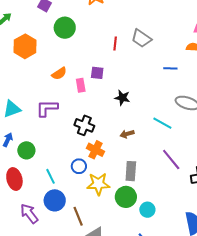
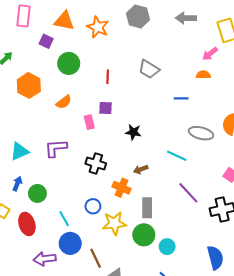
red line: (115, 43) -> (108, 77), moved
orange semicircle: (59, 73) -> (64, 102), moved
orange cross: (95, 150) -> (122, 188), moved
purple arrow: (29, 214) -> (45, 259), turned -55

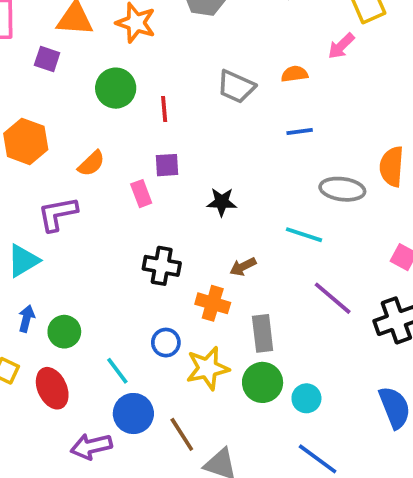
green circle: (69, 63) -> (116, 88), moved
orange semicircle: (203, 75) -> (295, 74), moved
purple L-shape: (56, 148) -> (58, 214), moved

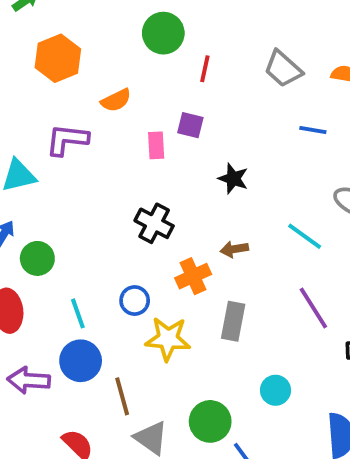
blue line: (300, 132) -> (313, 130), moved
orange cross: (213, 303) -> (193, 276), turned 32
green circle: (263, 382) -> (210, 421), moved
cyan circle: (306, 398) -> (275, 390), moved

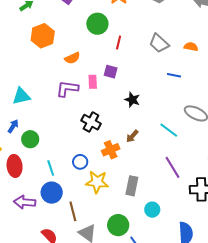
purple L-shape: (67, 140) -> (67, 89), moved
brown arrow: (234, 249) -> (132, 136), turned -40
gray rectangle: (233, 321) -> (132, 186), moved

